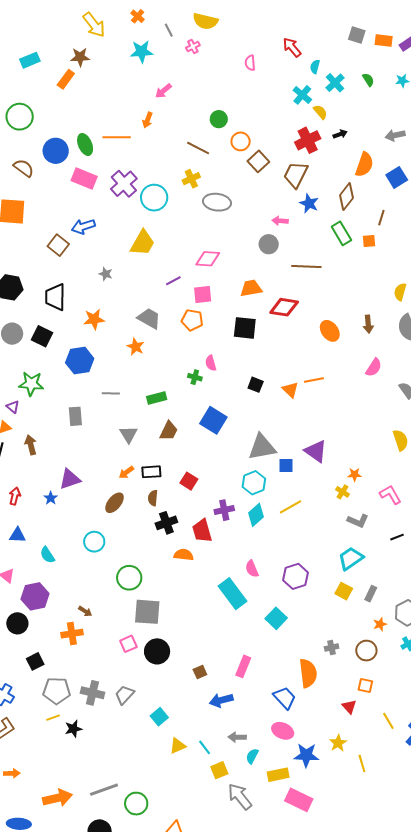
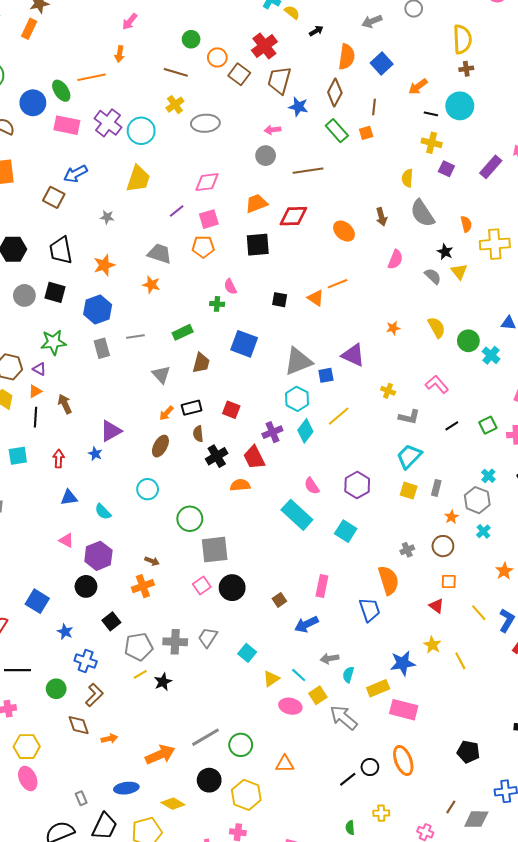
red cross: (308, 140) -> (264, 46), moved
gray rectangle: (75, 416) -> (102, 348), moved
orange star: (355, 475) -> (393, 328), moved
blue trapezoid: (285, 698) -> (370, 610), turned 35
pink ellipse: (283, 731) -> (290, 706), moved

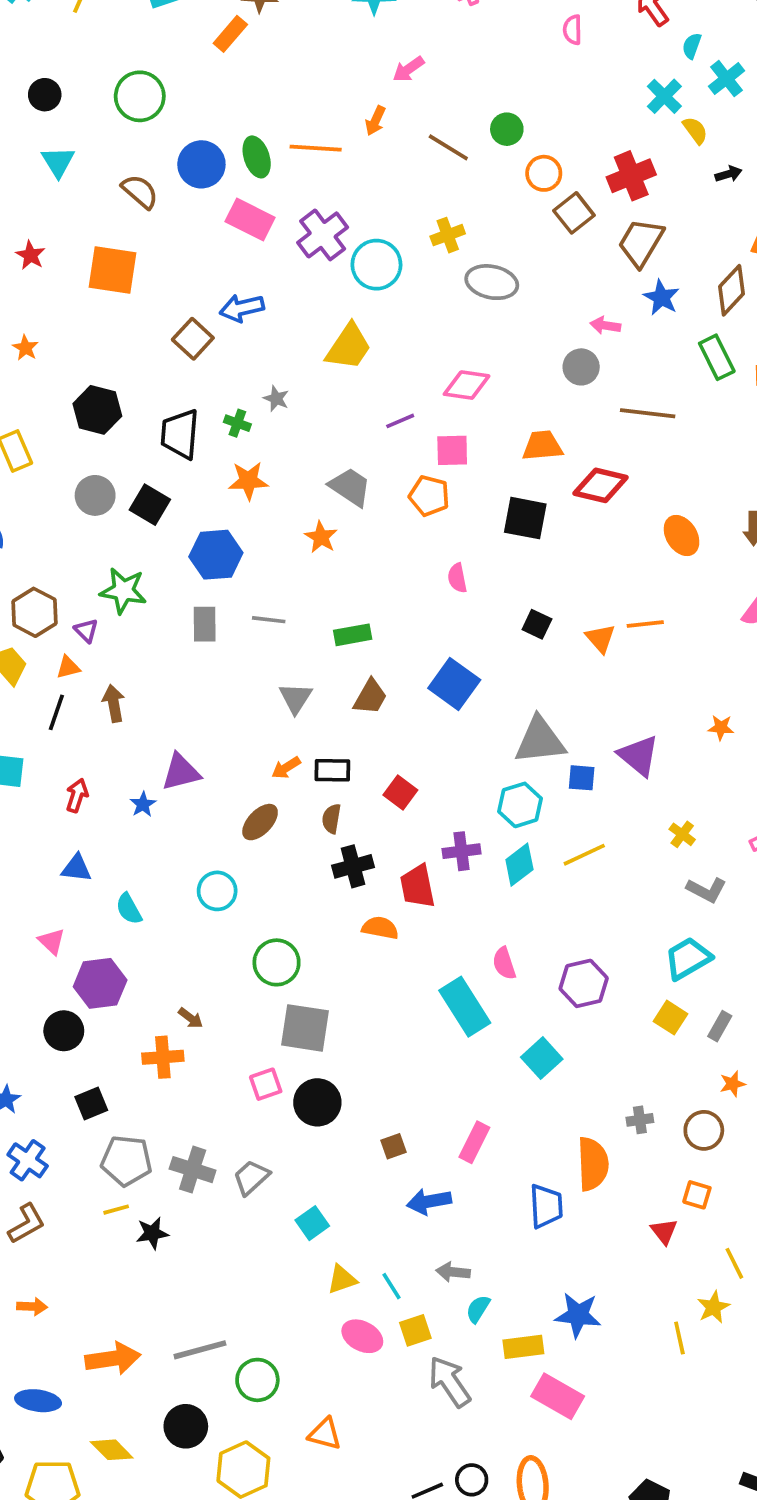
brown line: (176, 72) -> (448, 147), moved
green cross: (217, 304) -> (237, 423), moved
yellow star: (432, 645) -> (713, 1307), moved

